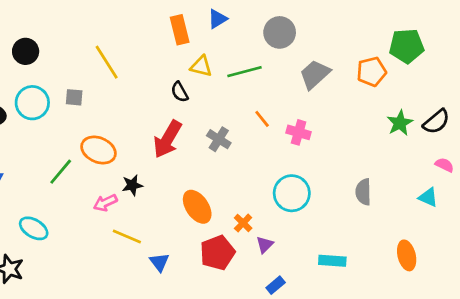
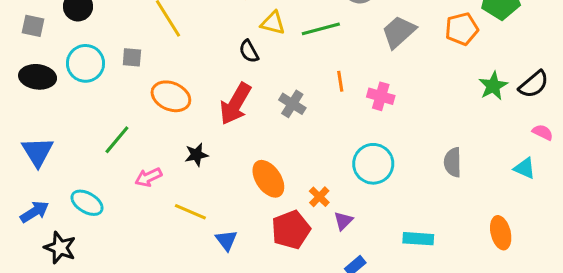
orange line: (262, 119) -> (340, 81), turned 30
orange ellipse: (99, 150) -> (171, 96), moved
pink arrow: (105, 203) -> (148, 177), moved

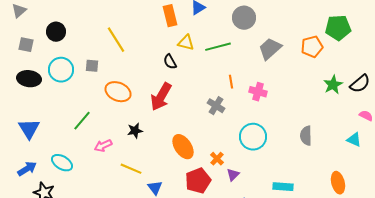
gray cross: (292, 104) -> (216, 106), moved

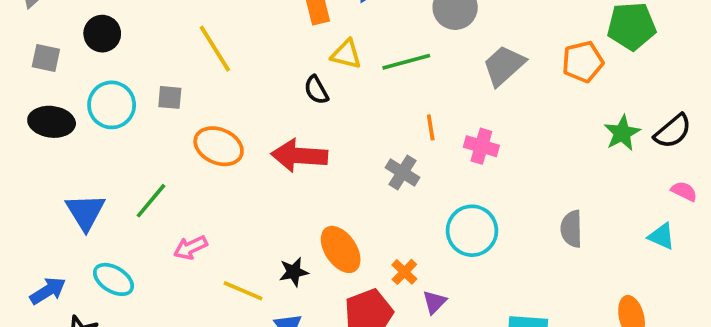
red arrow: (161, 97) -> (299, 156), turned 64
blue triangle: (29, 129) -> (85, 212), moved
black star: (135, 131) -> (294, 272), moved

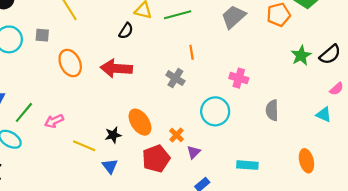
black semicircle: (316, 90) -> (126, 31), turned -119
orange ellipse: (219, 146) -> (70, 63), turned 40
pink cross: (481, 146) -> (239, 78), moved
pink semicircle: (684, 191) -> (337, 89), turned 112
green line: (151, 201) -> (24, 112), moved

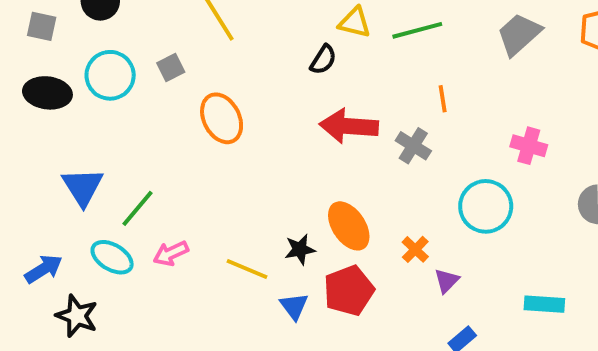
gray square: (42, 35) -> (171, 67), turned -32
red arrow: (116, 68) -> (349, 126), moved
pink arrow: (54, 121) -> (171, 253), moved
red pentagon: (156, 159) -> (349, 290), moved

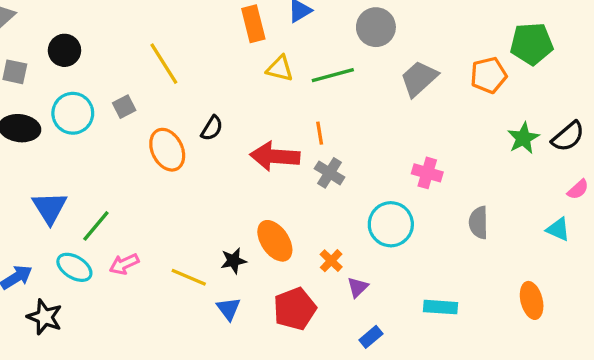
black semicircle: (323, 60) -> (212, 128), moved
orange line: (443, 99) -> (320, 133), moved
red pentagon: (349, 290) -> (295, 309), moved

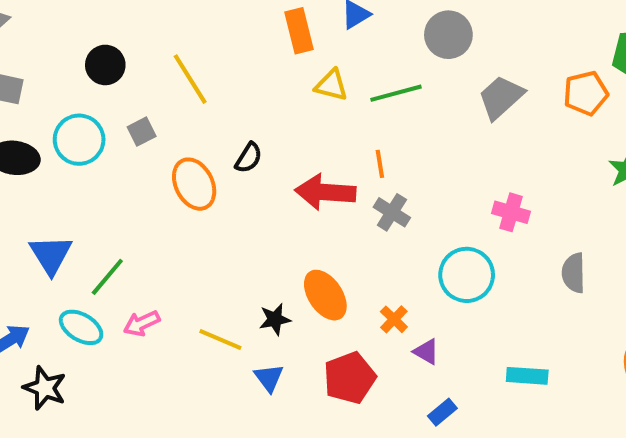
black circle: (64, 50) -> (105, 65), moved
purple triangle: (358, 287) -> (426, 352), turned -45

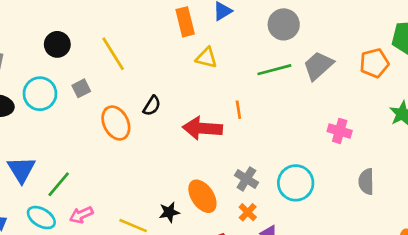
green line: (396, 93) -> (274, 70), moved
gray cross: (392, 212) -> (246, 179), moved
pink cross: (511, 212) -> (340, 131), moved

